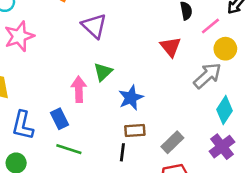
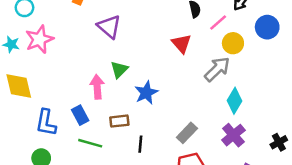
brown rectangle: (135, 131) -> (119, 121), moved

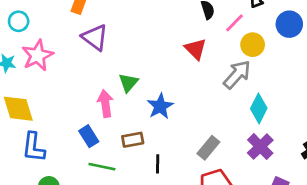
purple triangle: (109, 27) -> (95, 37), moved
blue L-shape: (46, 123) -> (34, 147), moved

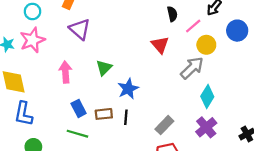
cyan circle: (19, 21) -> (32, 11), moved
pink arrow: (105, 104) -> (65, 72), moved
blue rectangle: (89, 136) -> (79, 108), moved
black line: (158, 164) -> (126, 117), moved

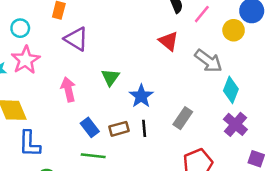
yellow circle: (206, 45) -> (234, 30), moved
gray arrow: (192, 68) -> (208, 61), turned 90
gray rectangle: (164, 125) -> (183, 118), moved

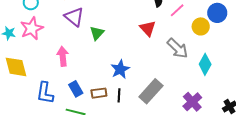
green triangle: (110, 77) -> (97, 33), moved
cyan diamond: (231, 90) -> (205, 64), moved
gray rectangle: (183, 118) -> (151, 91), size x1.4
blue L-shape: (29, 144) -> (45, 93), moved

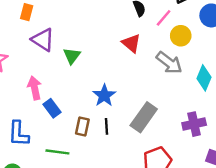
yellow circle: (201, 26) -> (181, 36), moved
blue rectangle: (76, 89) -> (52, 108), moved
brown rectangle: (99, 93) -> (82, 126), turned -63
purple cross: (192, 102) -> (194, 124), turned 36

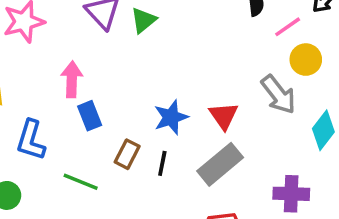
red triangle: (131, 43) -> (224, 116), moved
green triangle: (72, 56) -> (143, 20), moved

